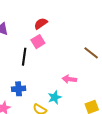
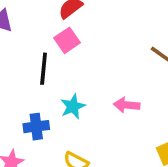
cyan star: (55, 97) -> (73, 106), moved

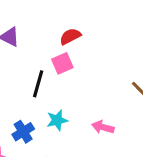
blue cross: (36, 127) -> (23, 132), turned -35

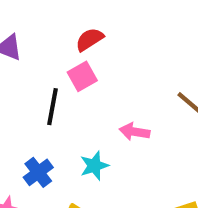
cyan star: (57, 120) -> (94, 166), moved
pink arrow: (103, 127) -> (135, 132), moved

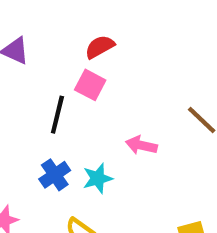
pink square: (82, 76) -> (90, 85), turned -36
blue cross: (38, 172) -> (55, 175), moved

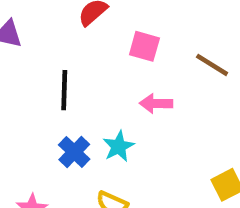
pink square: (90, 85) -> (144, 46), moved

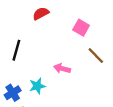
pink square: (144, 46) -> (81, 28), moved
blue cross: (74, 152) -> (13, 93), moved

